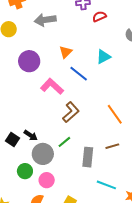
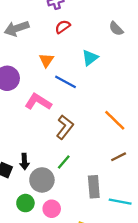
red semicircle: (99, 16) -> (63, 27), moved
black arrow: (31, 135) -> (24, 162), turned 64
gray rectangle: (88, 157) -> (94, 187), moved

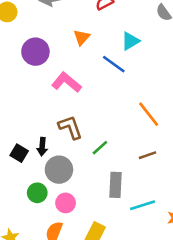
blue line: (66, 82) -> (114, 64), moved
brown L-shape: (65, 127) -> (70, 127), moved, turned -65
green line: (64, 162) -> (100, 148), moved
cyan line: (120, 202) -> (143, 205), turned -35

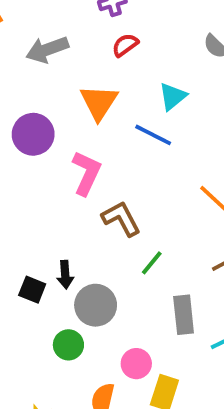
orange triangle: (82, 37) -> (99, 102), size x1.5
pink L-shape: (66, 82) -> (86, 173), turned 84
brown L-shape: (70, 127) -> (121, 219), moved
pink circle: (66, 203) -> (136, 364), moved

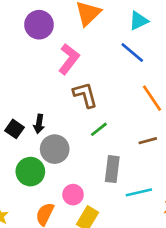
blue line: (153, 135) -> (132, 52), moved
green circle: (68, 345) -> (30, 172), size x1.4

